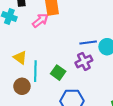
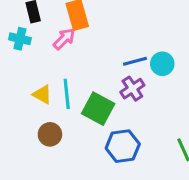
cyan line: (35, 71) -> (67, 94), moved
green square: (58, 73) -> (98, 109), size x1.5

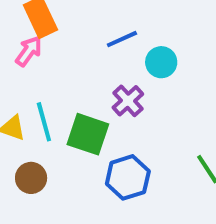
blue line: (135, 61) -> (122, 39), moved

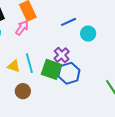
purple cross: (128, 101) -> (62, 55), moved
blue hexagon: (128, 177) -> (69, 73), moved

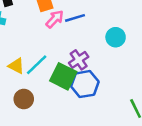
blue line: (69, 22) -> (75, 18), moved
pink arrow: (22, 28) -> (55, 19), moved
cyan line: (29, 63) -> (37, 65), turned 54

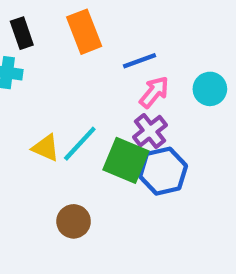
pink arrow: (55, 19) -> (154, 92), moved
brown circle: (24, 99) -> (74, 221), moved

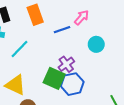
pink arrow: (154, 92) -> (82, 17), moved
cyan line: (80, 144) -> (19, 49), moved
yellow triangle: (46, 148) -> (15, 85), moved, size x1.5

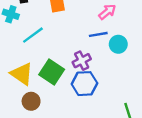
blue line: (62, 30) -> (98, 34), moved
green square: (54, 78) -> (52, 72), moved

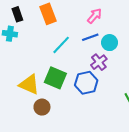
cyan line: (33, 35) -> (61, 45), moved
purple cross: (82, 61) -> (99, 62), moved

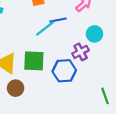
blue line: (90, 37) -> (58, 20), moved
green square: (55, 78) -> (34, 61), turned -30

